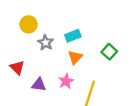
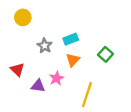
yellow circle: (29, 24) -> (23, 17), moved
pink star: (66, 81) -> (57, 78), moved

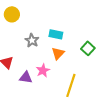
cyan rectangle: (71, 39) -> (56, 34), turned 32

